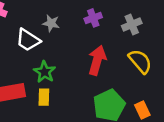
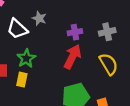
purple cross: (93, 18) -> (75, 32), moved

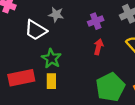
red arrow: (73, 57) -> (98, 47), size x0.6

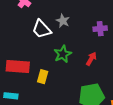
purple cross: (96, 21) -> (100, 29), moved
green star: (51, 58) -> (63, 54), moved

